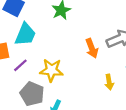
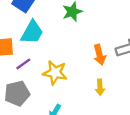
yellow arrow: (109, 82) -> (100, 87), moved
gray pentagon: (32, 94) -> (17, 93), moved, turned 30

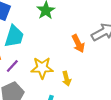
yellow arrow: (100, 87) -> (67, 79), moved

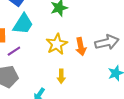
yellow star: (42, 68) -> (57, 44), moved, turned 30

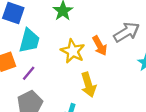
yellow arrow: (61, 76) -> (88, 85), size x1.5

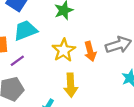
cyan trapezoid: (29, 41) -> (25, 30), turned -140

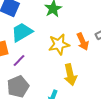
yellow star: (64, 50) -> (59, 44), turned 30

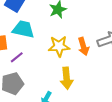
cyan trapezoid: (22, 32) -> (23, 29), turned 35

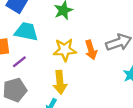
yellow arrow: (67, 78) -> (60, 82), moved

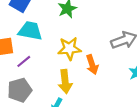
orange arrow: (91, 50) -> (92, 65), moved

